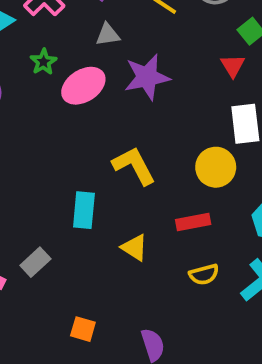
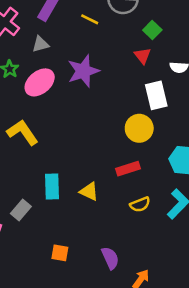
gray triangle: (108, 35) -> (40, 44), moved
yellow L-shape: (134, 166) -> (23, 132), moved
cyan rectangle: (84, 210) -> (52, 187), moved

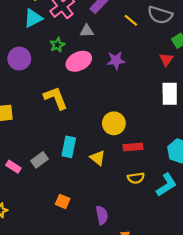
purple star: (83, 71) -> (116, 60), size x0.7
yellow circle: (139, 128) -> (114, 123), moved

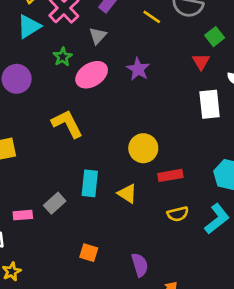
gray triangle: (87, 31) -> (98, 36), turned -40
purple star: (116, 60) -> (138, 69), turned -30
pink rectangle: (13, 167) -> (23, 215), turned -32

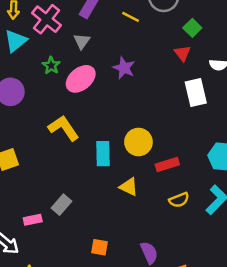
cyan rectangle: (90, 183) -> (103, 154), moved

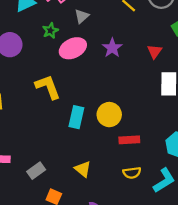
red triangle: (182, 53) -> (154, 52), moved
yellow triangle: (129, 187) -> (83, 169), moved
gray rectangle: (61, 205) -> (36, 171), moved

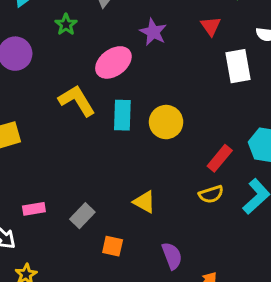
pink ellipse: (73, 48) -> (113, 62), moved
cyan rectangle: (76, 117) -> (122, 115), moved
red rectangle: (129, 140) -> (220, 158), moved, turned -36

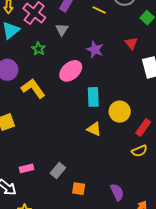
yellow L-shape: (77, 101) -> (33, 88), moved
cyan rectangle: (122, 115) -> (93, 97), moved
yellow circle: (166, 122) -> (120, 112), moved
yellow triangle: (144, 202) -> (94, 129), moved

